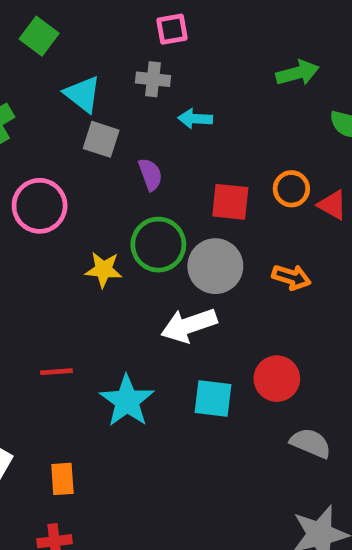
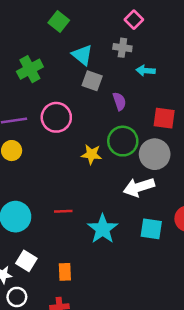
pink square: (172, 29) -> (134, 20), turned -36

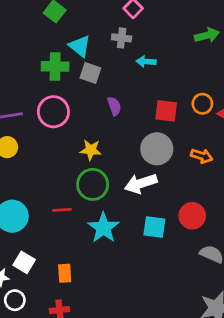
green cross: (30, 69) -> (55, 66), moved, turned 30
purple semicircle: (119, 101) -> (114, 106), moved
green circle: (123, 141) -> (93, 184), moved

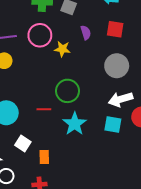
red square: (166, 111) -> (115, 29), moved
yellow star: (91, 150) -> (62, 49), moved
white arrow: (141, 183) -> (121, 99), moved
white square: (24, 262) -> (23, 143), moved

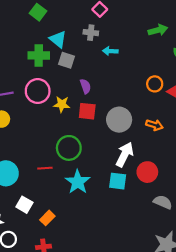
red square: (115, 29) -> (87, 111), moved
white arrow: (121, 99) -> (125, 154), turned 135
orange rectangle: (44, 157) -> (47, 218), turned 48

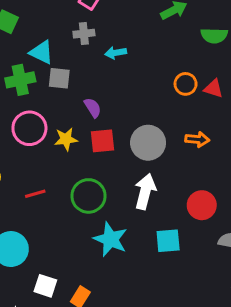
white arrow: (125, 154) -> (145, 191), moved
red line: (45, 168) -> (35, 194), moved
cyan square: (118, 181) -> (168, 241), moved

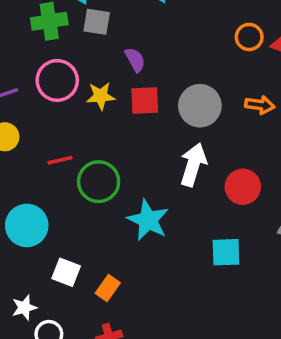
green circle: (88, 196) -> (99, 182), moved
red circle: (202, 205) -> (243, 187), moved
cyan square: (168, 241) -> (226, 252), moved

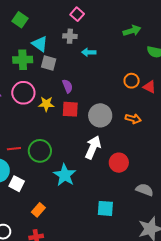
red line: (60, 160) -> (14, 149), moved
cyan square: (226, 252) -> (105, 208), moved
white square: (66, 272) -> (17, 184), moved

